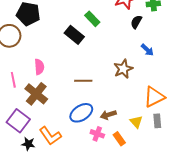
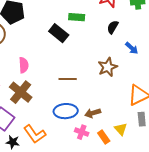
green rectangle: (92, 19) -> (77, 17), turned -42
black semicircle: (136, 22) -> (113, 27), moved
blue ellipse: (81, 113) -> (66, 111), turned 30
yellow triangle: (136, 122) -> (121, 129), moved

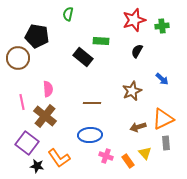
blue arrow: (132, 48) -> (162, 79), moved
brown arrow: (93, 113) -> (138, 127), moved

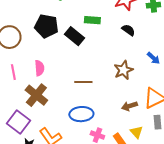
black pentagon: (37, 36) -> (46, 26), moved
black semicircle: (137, 51) -> (128, 30), turned 96
pink line: (22, 102) -> (13, 72), moved

